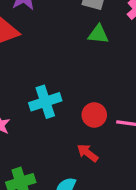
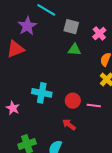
cyan cross: (45, 102) -> (42, 93), turned 30

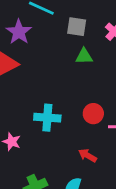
red circle: (73, 101) -> (93, 114), moved

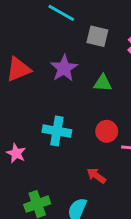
purple star: (19, 32) -> (64, 68), moved
green triangle: (84, 56) -> (103, 83), moved

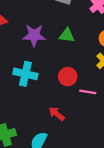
purple star: (64, 68) -> (34, 35), moved, turned 30

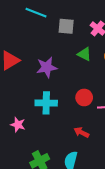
green triangle: (67, 35) -> (84, 54), moved, turned 32

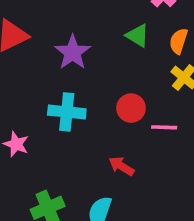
purple star: (47, 67) -> (73, 52), turned -30

